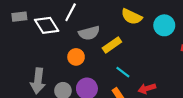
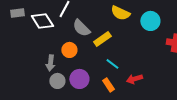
gray semicircle: (89, 33) -> (81, 28), turned 60
gray arrow: (38, 81) -> (50, 63), moved, size x0.7

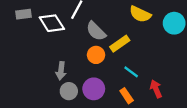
orange circle: (69, 50) -> (96, 55), moved
red arrow: (134, 79) -> (156, 89), turned 84

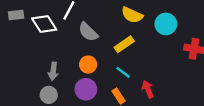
yellow rectangle: (120, 44) -> (124, 44), moved
orange circle: (96, 55) -> (88, 65), moved
gray circle: (69, 91) -> (49, 95), moved

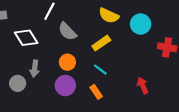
white diamond: (44, 24) -> (26, 38), moved
red arrow: (148, 89) -> (143, 85), moved
gray circle: (49, 95) -> (18, 83), moved

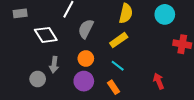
yellow semicircle: (109, 16) -> (126, 13), turned -102
cyan circle: (141, 24) -> (165, 14), moved
gray semicircle: (67, 31) -> (86, 29), turned 72

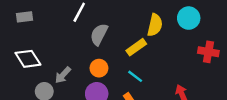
yellow semicircle: (126, 13) -> (155, 25), moved
white diamond: (46, 35) -> (28, 59), moved
gray arrow: (54, 65) -> (63, 75), turned 35

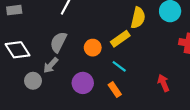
gray semicircle: (99, 34) -> (58, 42), moved
orange circle: (99, 68) -> (93, 48), moved

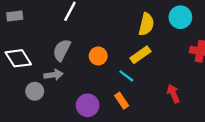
yellow rectangle: (120, 39) -> (140, 55), moved
gray arrow: (51, 65) -> (53, 75), turned -140
purple circle: (83, 83) -> (88, 105), moved

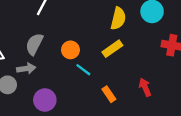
cyan line: (126, 76) -> (83, 70), moved
orange rectangle: (122, 101) -> (109, 94), moved
purple circle: (88, 105) -> (45, 100), moved

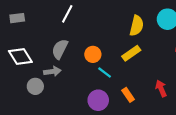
purple circle: (45, 100) -> (98, 100), moved

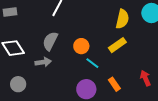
gray circle: (35, 86) -> (18, 84), moved

